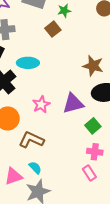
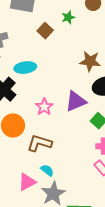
green star: (64, 11) -> (68, 17), moved

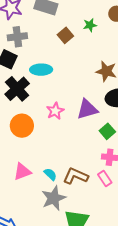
brown L-shape: (39, 143) -> (76, 176), moved
pink triangle: (27, 182) -> (22, 172), moved

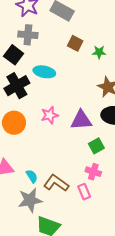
green star: (90, 25) -> (99, 52), moved
brown square: (65, 35) -> (75, 43), turned -35

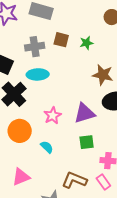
gray cross: (28, 35) -> (35, 47), moved
green square: (96, 146) -> (87, 142), moved, turned 35
cyan semicircle: (32, 176) -> (47, 147), moved

